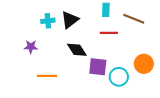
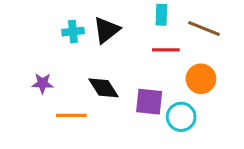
purple star: (31, 47) -> (43, 83), moved
black diamond: (77, 50) -> (103, 88), moved
orange circle: (144, 64) -> (201, 79), moved

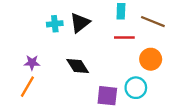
purple square: (149, 102) -> (107, 96), moved
orange line: (71, 115) -> (27, 87), moved, turned -60

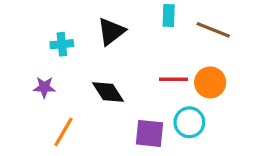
cyan cross: (55, 24) -> (62, 44), moved
red line: (124, 38) -> (173, 79), moved
orange line: (27, 87) -> (63, 132), moved

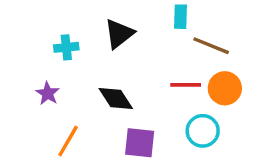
brown line: (213, 30) -> (211, 46), moved
purple star: (44, 87) -> (48, 93), turned 30
purple square: (150, 133) -> (140, 143), moved

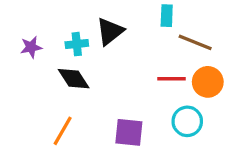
cyan cross: (66, 47) -> (77, 44), moved
purple star: (48, 93) -> (31, 47), moved, turned 30
black diamond: (116, 98) -> (74, 79), moved

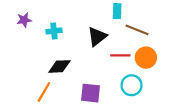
black triangle: (110, 31) -> (97, 37), moved
purple star: (31, 47) -> (24, 20), moved
black diamond: (74, 79) -> (60, 66), moved, turned -60

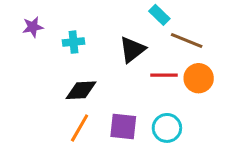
cyan rectangle: (117, 11) -> (159, 15), turned -48
cyan circle: (131, 85) -> (167, 128), moved
orange line: (44, 92) -> (80, 128), moved

